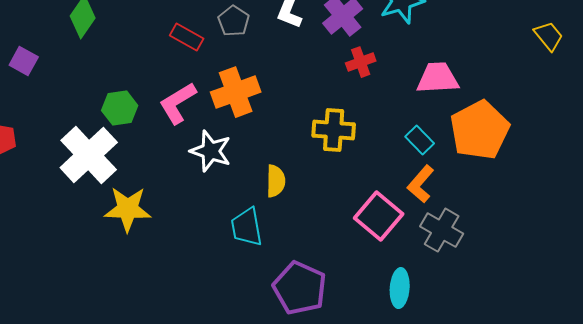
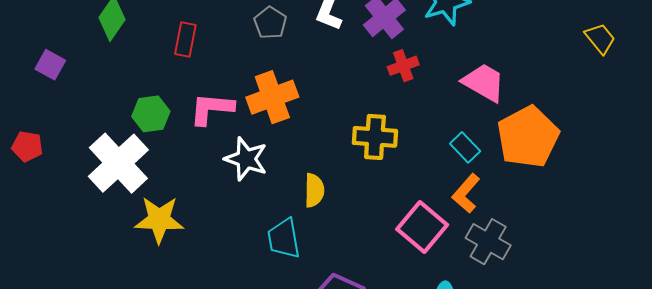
red rectangle: (187, 37) -> (185, 39), moved, turned 72
pink trapezoid: (438, 78) -> (484, 82), turned 33
pink L-shape: (178, 103) -> (212, 109), turned 36

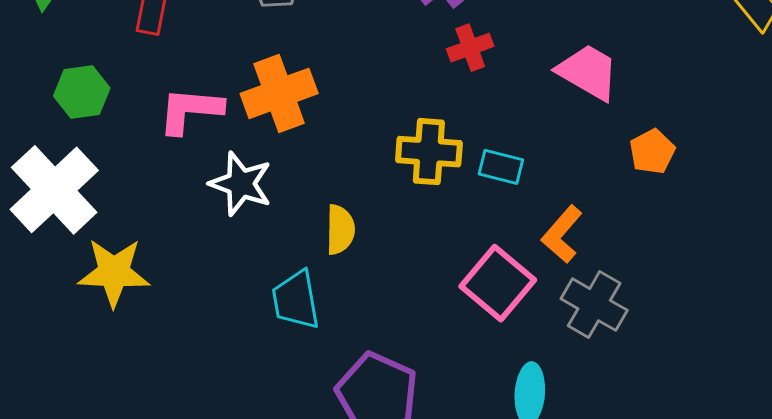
green hexagon: (151, 114) -> (82, 92), moved
orange pentagon: (528, 137) -> (652, 152), size x0.5
cyan rectangle: (465, 147) -> (501, 167), moved, turned -32

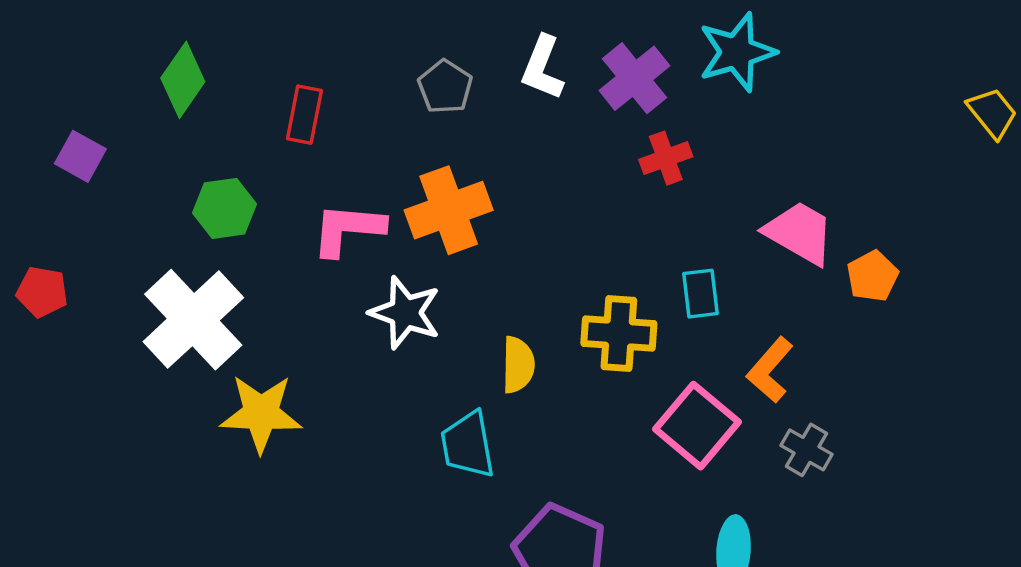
pink trapezoid: (588, 72) -> (800, 233), moved
yellow cross: (429, 152) -> (619, 334), moved
cyan rectangle: (501, 167) -> (700, 294), turned 69
gray cross: (594, 305) -> (806, 450), size x0.7

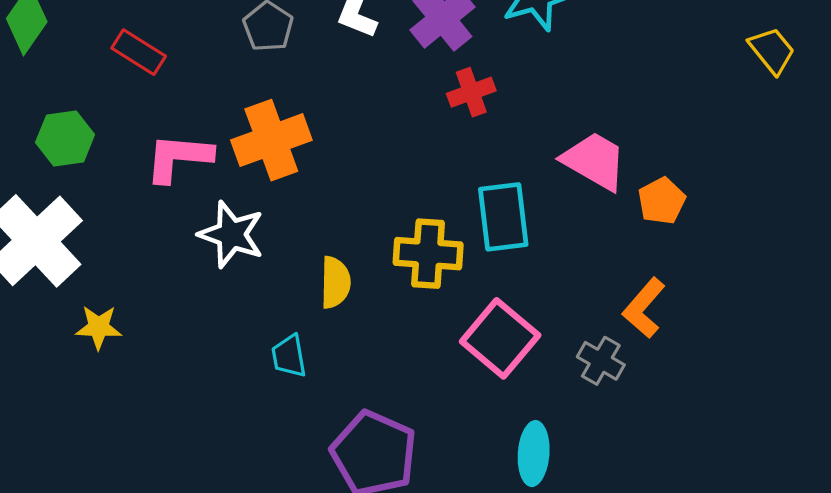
red rectangle: (304, 115) -> (139, 52), turned -69
cyan rectangle: (700, 294) -> (503, 217), size x1.5
orange L-shape: (770, 370) -> (644, 308), moved
yellow star: (261, 413) -> (99, 327), size x0.6
cyan trapezoid: (468, 445) -> (289, 356), size x0.7

